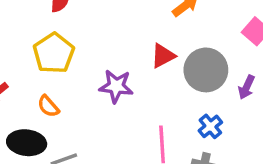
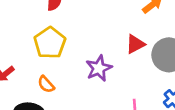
purple star: (116, 86) -> (99, 68), turned -30

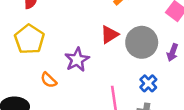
orange semicircle: (46, 84) -> (49, 80), moved

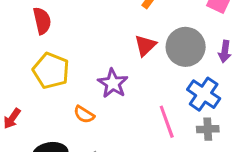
blue cross: (148, 83) -> (204, 94), size x1.5

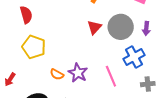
purple star: (113, 83) -> (78, 73), moved
blue cross: (204, 94) -> (134, 57), turned 30
gray cross: (208, 129) -> (148, 84), moved

